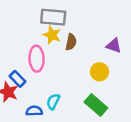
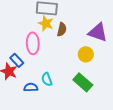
purple triangle: (114, 46) -> (98, 32), size x1.5
cyan semicircle: (53, 101) -> (47, 79), turned -48

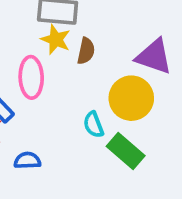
yellow circle: (86, 54) -> (131, 98), size x1.5
cyan semicircle: (47, 79) -> (93, 125), moved

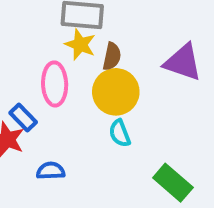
yellow circle: (131, 98) -> (116, 92), moved
green rectangle: (126, 151) -> (173, 183), moved

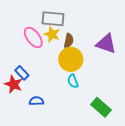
pink ellipse: (55, 84) -> (33, 37), moved, turned -35

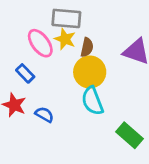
blue rectangle: (22, 73) -> (25, 73), moved
cyan semicircle: (73, 81) -> (92, 101), size x1.5
blue semicircle: (36, 101) -> (44, 115), moved, turned 32

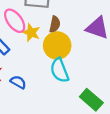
yellow star: (65, 39) -> (31, 33), moved

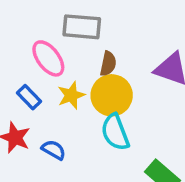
yellow star: (31, 33) -> (71, 95), moved, turned 30

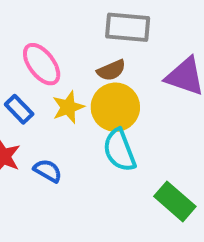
gray rectangle: (82, 27) -> (128, 27), moved
brown semicircle: (108, 64) -> (111, 70), turned 55

